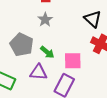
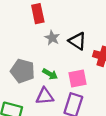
black triangle: (93, 19) -> (77, 41), moved
gray star: (45, 20) -> (52, 38), moved

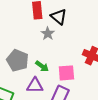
black triangle: (77, 41) -> (59, 17), moved

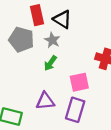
gray pentagon: (18, 60) -> (21, 40), moved
green arrow: (42, 66) -> (50, 63), moved, turned 96

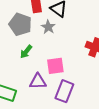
green arrow: (50, 63) -> (26, 52), moved
pink square: (79, 82) -> (55, 66), moved

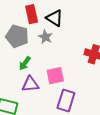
purple triangle: (38, 81) -> (30, 84), moved

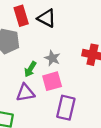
gray star: (45, 37) -> (52, 58), moved
green arrow: (25, 63) -> (30, 69), moved

